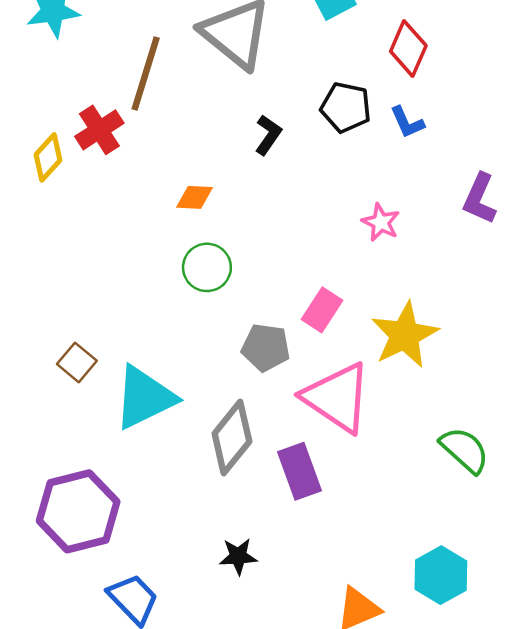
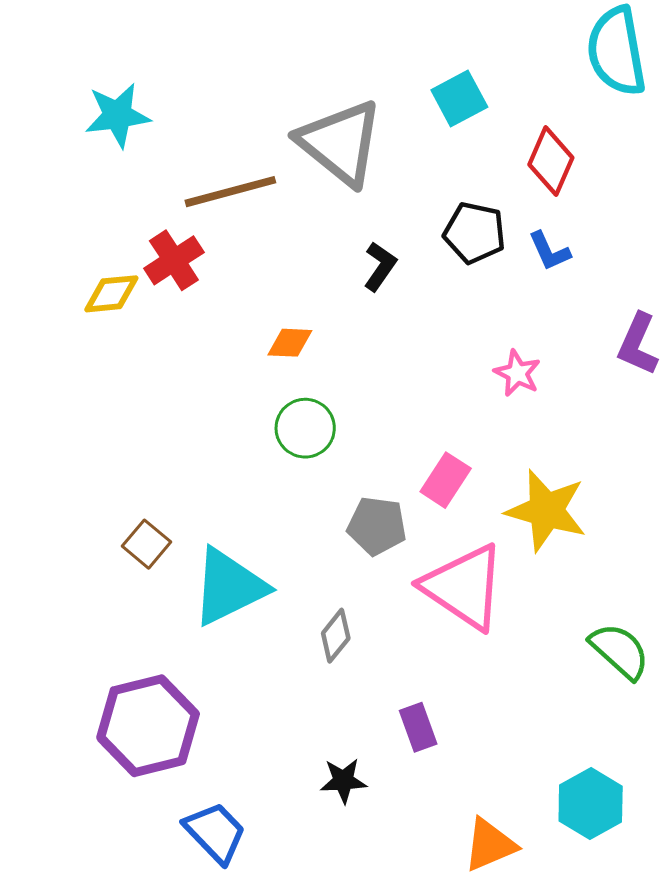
brown line: (146, 74) -> (230, 192), turned 58
yellow diamond: (48, 157) -> (111, 294), turned 42
yellow star: (405, 335) -> (546, 511), turned -30
gray diamond: (232, 438) -> (336, 636), size x0.6
purple rectangle: (299, 471) -> (418, 727), moved, size x0.7

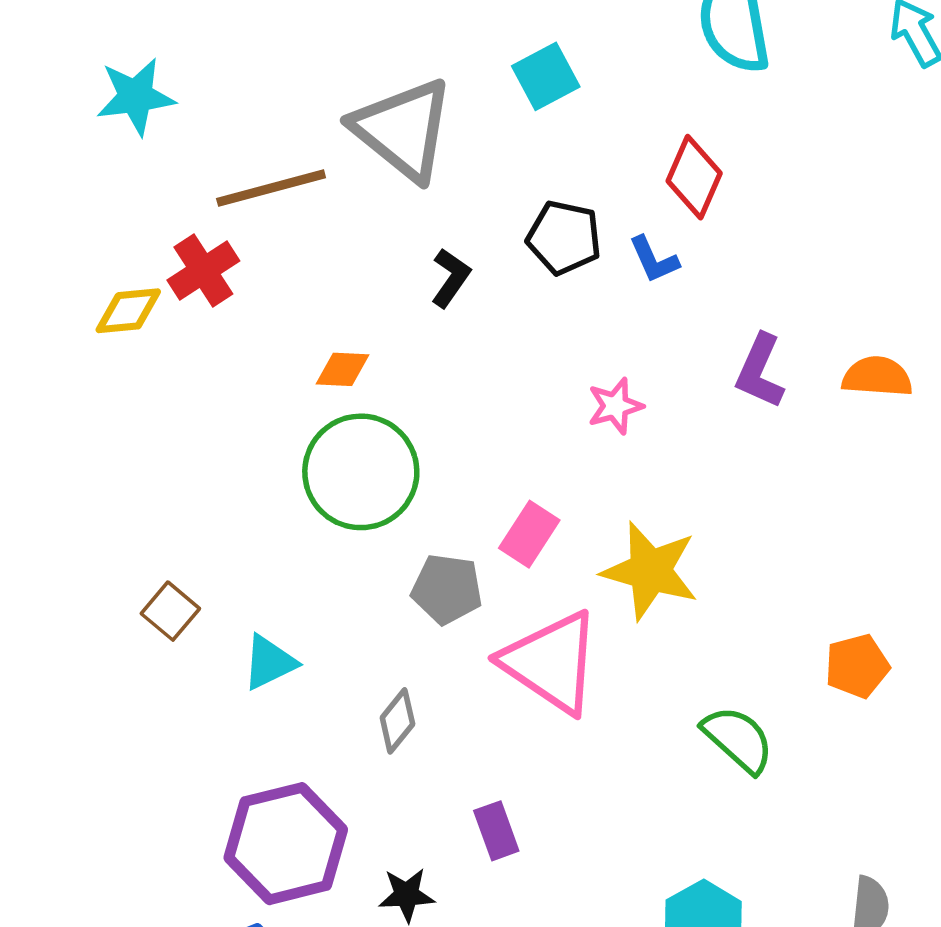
red diamond: (551, 161) -> (694, 177), moved
pink star: (517, 373) -> (615, 406), turned 30
green circle: (305, 428) -> (361, 472), size x1.6
cyan triangle: (229, 587) -> (269, 662), size x0.6
purple hexagon: (148, 726) -> (286, 844), moved

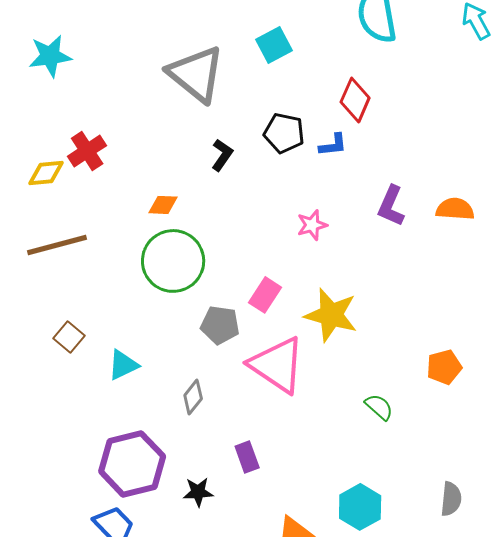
brown line: (271, 188) -> (57, 245), moved
blue L-shape: (654, 260) -> (333, 145), turned -72
green semicircle: (738, 739) -> (379, 407), size x0.7

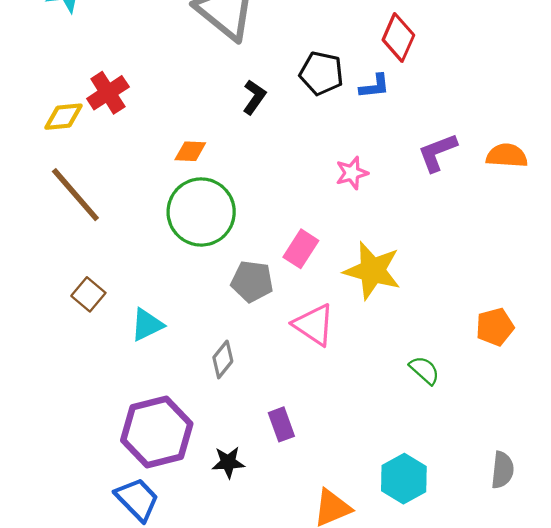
purple L-shape: (391, 206) -> (437, 152), turned 45
brown line: (57, 245) -> (75, 195), turned 64
pink triangle: (277, 365) -> (314, 325), size x0.7

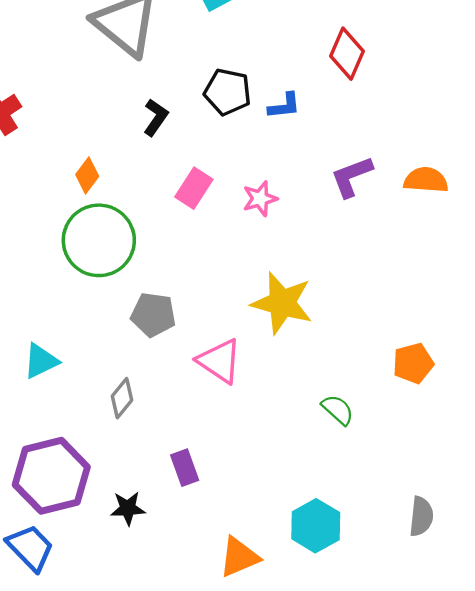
red diamond: (398, 37) -> (347, 54), moved
orange diamond: (190, 151) -> (87, 175), turned -56
pink rectangle: (301, 249) -> (194, 188), moved

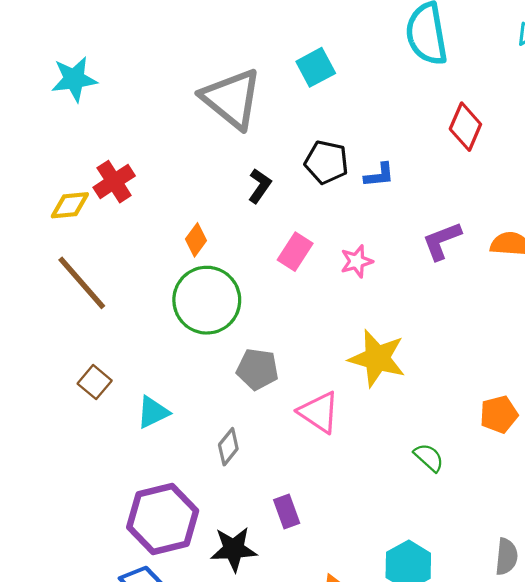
red diamond: (347, 54) -> (465, 127), moved
black star: (128, 508) -> (234, 549), size x1.4

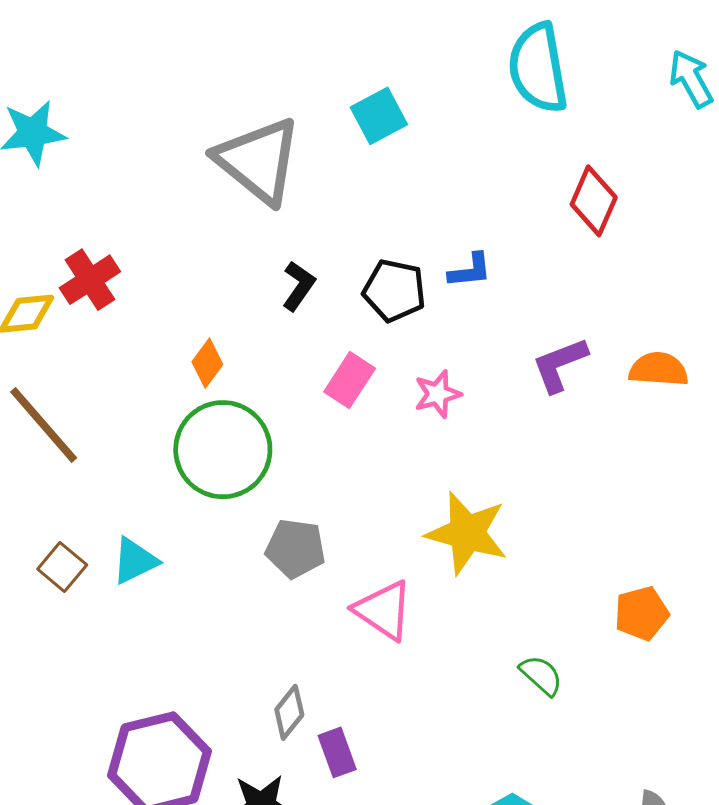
black pentagon: (326, 162) -> (394, 290), moved
cyan triangle: (153, 412) -> (135, 561), moved
gray diamond: (228, 447) -> (289, 712), moved

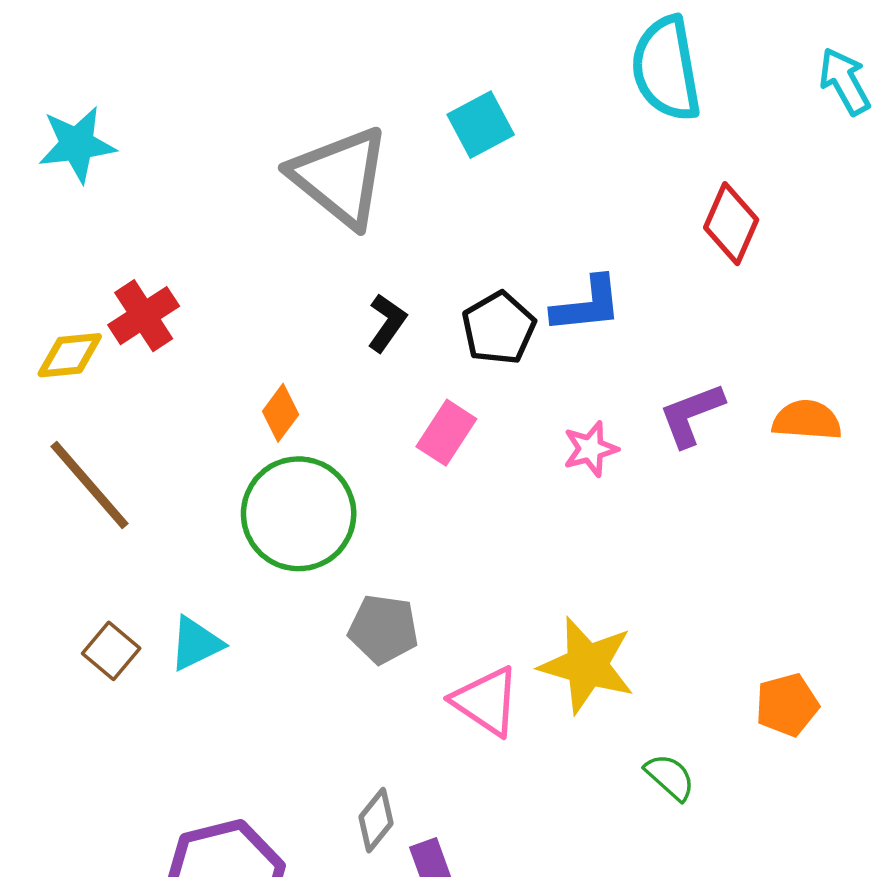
blue L-shape: (470, 270) -> (587, 305), size x1.4
black pentagon: (394, 290) -> (499, 328), turned 30
pink star: (438, 394) -> (591, 449), moved
yellow star: (467, 533) -> (587, 665), moved

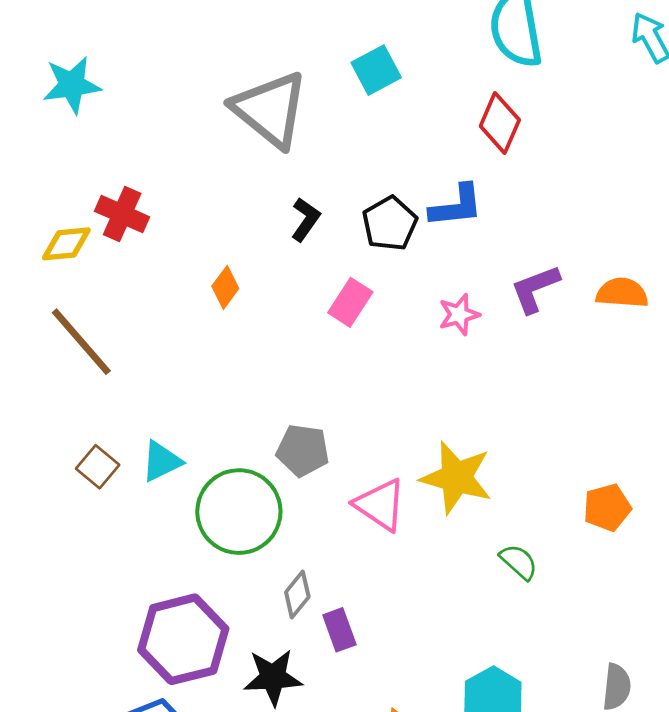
red diamond: (731, 224) -> (500, 123), moved
red cross: (144, 316) -> (122, 214), turned -33
green circle: (299, 514) -> (239, 512), moved

